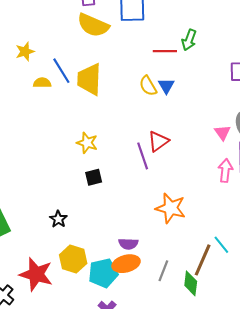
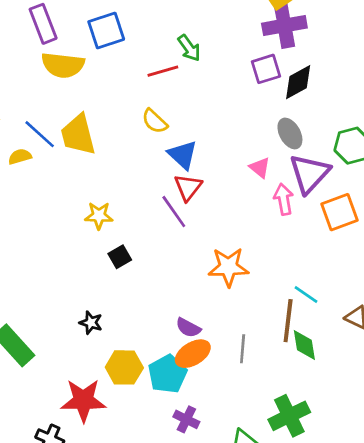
green arrow: (189, 40) -> (189, 48), turned -40
blue triangle: (166, 86) -> (183, 155), moved, size x1.4
pink triangle: (223, 133) -> (260, 168), moved
purple semicircle: (128, 244) -> (188, 328), turned 42
green diamond: (191, 283) -> (304, 345), moved

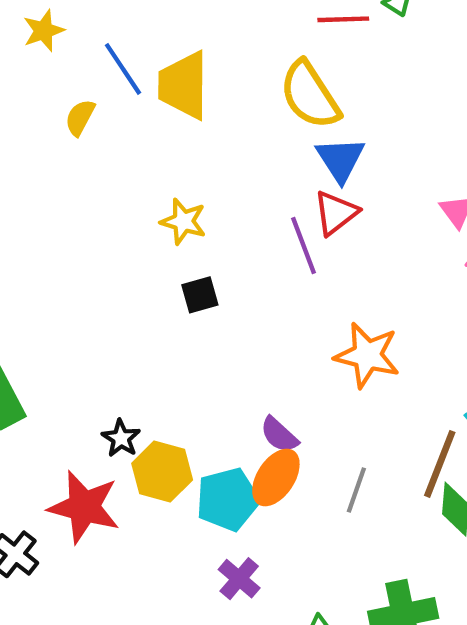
yellow semicircle: (155, 121) -> (310, 95), size x1.6
yellow semicircle: (20, 157) -> (80, 117), moved, turned -60
black star: (91, 323) -> (121, 438), moved
orange ellipse: (193, 354) -> (276, 478), turned -40

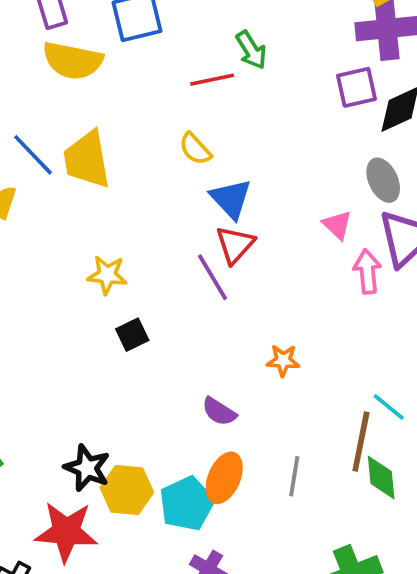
yellow semicircle: (310, 95) -> (195, 149), size x0.6
orange star: (367, 355) -> (283, 360), size x0.6
purple semicircle: (279, 435) -> (219, 412), moved
black star: (121, 438) -> (87, 468), size x1.4

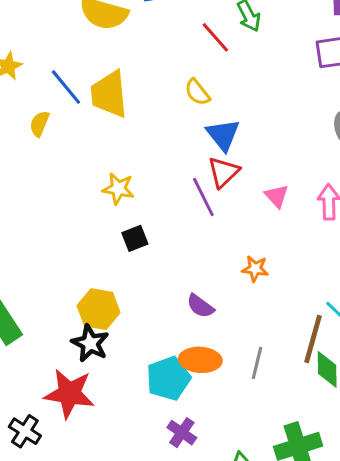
red line: (212, 80) -> (215, 37), turned 56
pink triangle: (337, 225) -> (277, 196), moved
orange ellipse: (224, 478) -> (200, 360), turned 66
yellow hexagon: (127, 490) -> (99, 309), moved

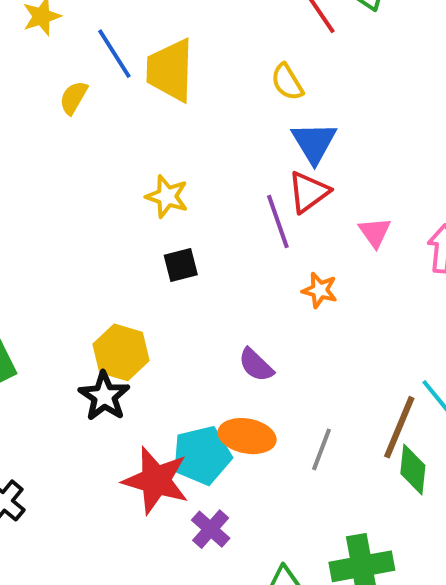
orange star: (255, 269) -> (320, 290), moved
red star: (69, 394) -> (156, 480), moved

